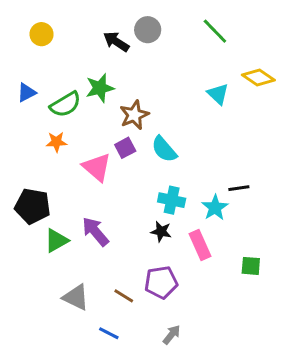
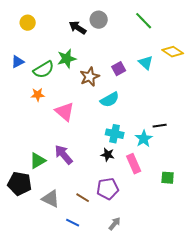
purple square: (125, 148) -> (119, 69), moved
cyan semicircle: (164, 149) -> (110, 100), turned -78
black pentagon: (33, 206) -> (20, 184), moved

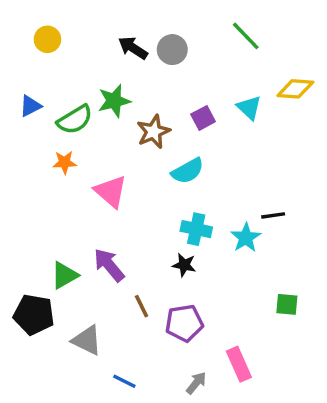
gray circle: (99, 20) -> (172, 50), moved
yellow diamond: (173, 52) -> (295, 89), turned -30
pink rectangle: (134, 164) -> (239, 364), moved
brown line: (83, 198) -> (141, 306), moved, turned 32

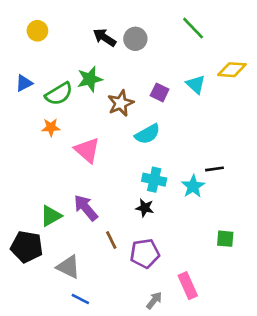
purple square: (203, 118) -> (160, 92), turned -36
blue line: (124, 381) -> (80, 299), moved

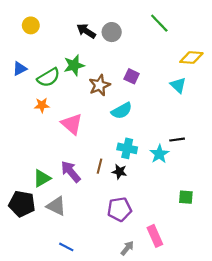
cyan triangle: (196, 84) -> (178, 85), moved
brown line: (111, 240) -> (99, 166), moved, turned 40
gray triangle: (68, 267) -> (56, 206), moved

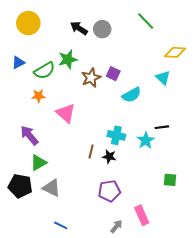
yellow circle: (31, 25) -> (28, 23), size x1.5
purple square: (132, 76) -> (113, 74), moved
cyan semicircle: (122, 111) -> (132, 95), moved
purple arrow: (71, 172) -> (29, 135), moved

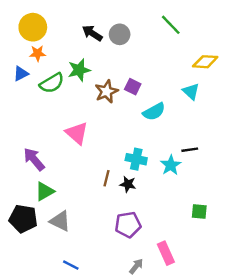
orange star: (38, 96) -> (38, 53), moved

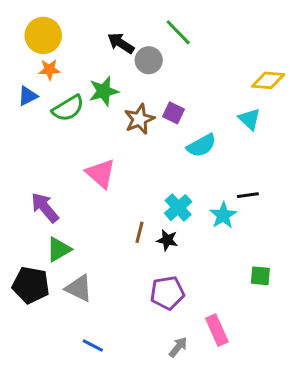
green line: (171, 25) -> (178, 32), moved
gray circle: (120, 34) -> (149, 60), moved
cyan cross: (136, 159) -> (178, 208), turned 36

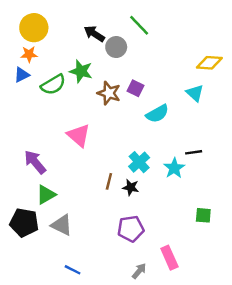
orange star: (49, 70) -> (29, 54), moved
green star: (104, 91) -> (81, 71), turned 30
brown star: (139, 119) -> (109, 93), turned -30

